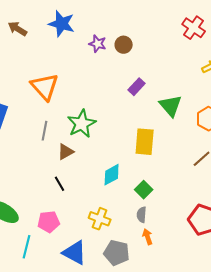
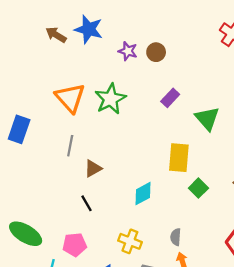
brown arrow: (18, 29) -> (56, 35), moved
green star: (82, 124) -> (110, 99), moved
green square: (144, 190) -> (198, 188), moved

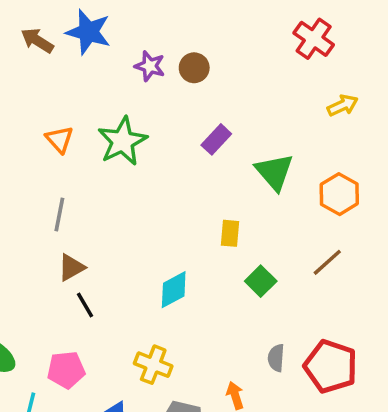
orange triangle: (70, 98) -> (59, 139), size x0.6
yellow rectangle: (179, 158) -> (230, 233), size x0.6
brown triangle: (93, 169) -> (71, 267), moved
gray semicircle: (176, 237) -> (276, 358), moved

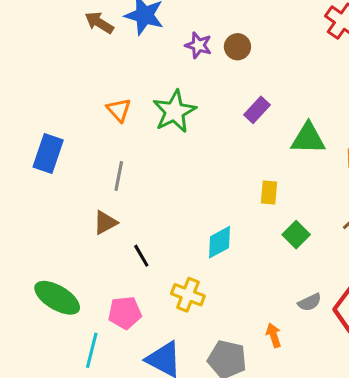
green triangle: (274, 172) -> (308, 138), turned -48
brown triangle: (71, 267) -> (105, 223), moved
gray semicircle: (276, 358) -> (310, 302), turned -120
yellow cross: (153, 365) -> (188, 295), moved

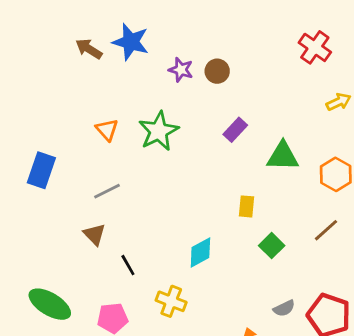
gray line: (119, 176) -> (107, 191), turned 52
brown triangle: (105, 223) -> (94, 234), turned -45

